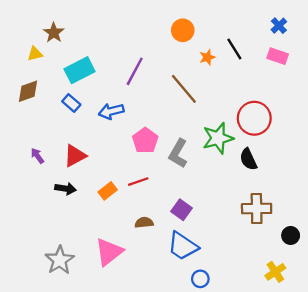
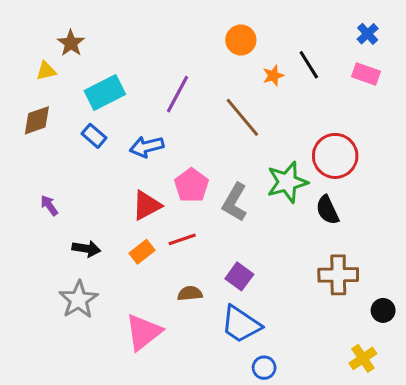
red triangle: (75, 156) -> (147, 205), moved
gray star: (60, 260) -> (79, 300), moved

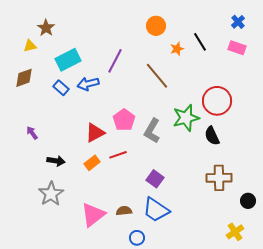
blue arrow: (147, 147) -> (88, 84), moved
brown semicircle: (190, 293) -> (124, 211), moved
blue circle: (264, 368) -> (137, 238), moved

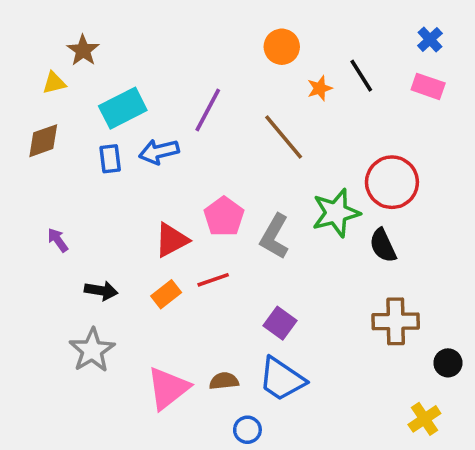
blue rectangle: (61, 88) -> (110, 159), turned 42

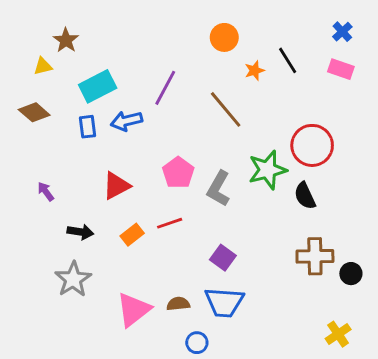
brown diamond: (43, 141) -> (34, 112), turned 60
red triangle: (172, 240) -> (116, 186), moved
black circle: (448, 363) -> (351, 274), moved
blue trapezoid: (282, 379) -> (224, 302), turned -30

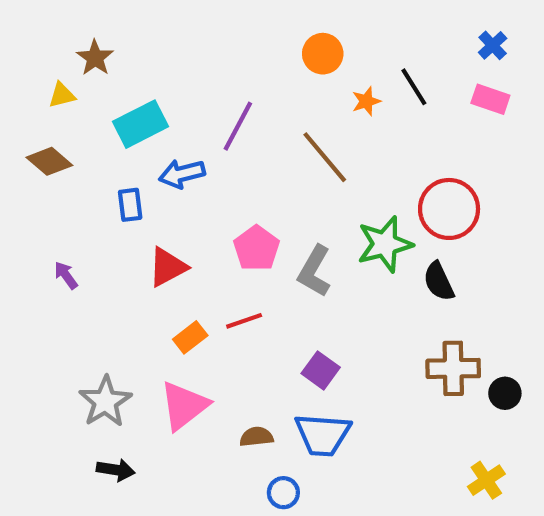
blue rectangle: (88, 127) -> (130, 205), moved
black arrow: (80, 232) -> (116, 470), moved
pink triangle: (134, 310) -> (184, 406), moved

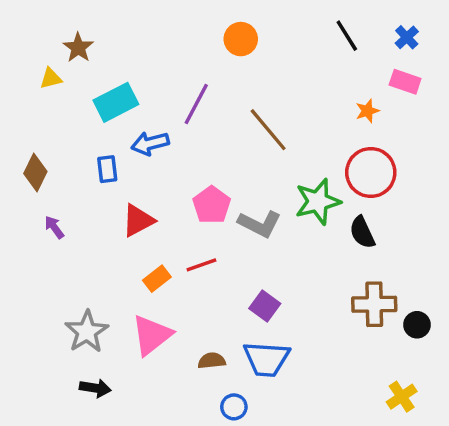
orange circle: (323, 54) -> (241, 39), moved
black line: (414, 87) -> (347, 36), moved
orange star: (366, 101) -> (367, 111), moved
brown diamond: (49, 161) -> (35, 172), moved, turned 75
gray L-shape: (314, 271) -> (260, 224), turned -93

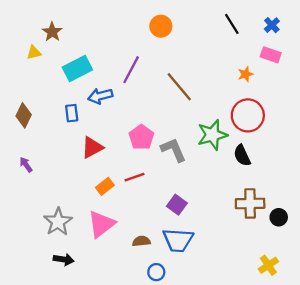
gray L-shape: (260, 224) -> (173, 150), turned -140
purple arrow: (54, 227) -> (26, 165), moved

